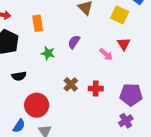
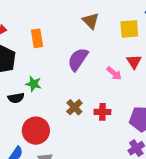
yellow square: (120, 15) -> (129, 29), turned -30
purple semicircle: (74, 42) -> (78, 59), size x1.5
green star: (48, 53) -> (34, 84), moved

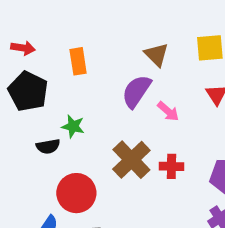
brown triangle: (91, 21) -> (156, 55), moved
pink arrow: (114, 73) -> (168, 111), moved
brown cross: (74, 107) -> (131, 160), size x1.6

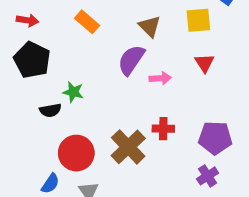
orange rectangle: (78, 61) -> (87, 22), moved, turned -40
pink arrow: (168, 111) -> (160, 78), turned -45
brown cross: (131, 160) -> (128, 147), moved

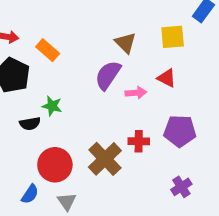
orange rectangle: (87, 22) -> (48, 50), moved
red triangle: (204, 63) -> (167, 78), moved, turned -30
purple pentagon: (215, 138) -> (180, 131), moved

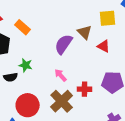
brown triangle: (126, 43) -> (85, 32), moved
pink arrow: (136, 93) -> (61, 75), moved, turned -128

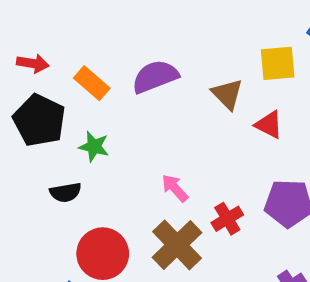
purple semicircle: (64, 44) -> (155, 77), moved, turned 35
green star: (26, 65) -> (94, 147), moved
red cross: (85, 89) -> (227, 219), turned -32

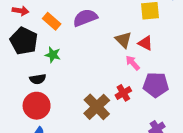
brown triangle: (227, 94) -> (123, 40), moved
pink arrow: (175, 188) -> (133, 63), moved
red circle: (103, 254) -> (37, 106), moved

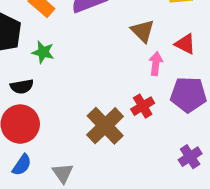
red triangle: (145, 43) -> (185, 44), moved
pink arrow: (133, 63) -> (156, 64), turned 49

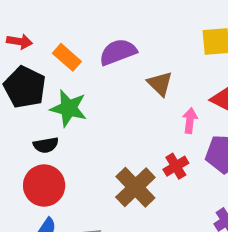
brown triangle: (143, 31) -> (160, 84), moved
green star: (43, 52) -> (69, 108), size x1.5

